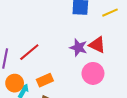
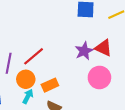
purple star: (78, 47) -> (84, 51), turned 30
orange circle: (15, 83) -> (26, 79), moved

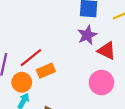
purple star: (84, 51) -> (87, 35), moved
orange rectangle: (50, 85) -> (46, 71), moved

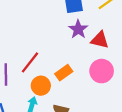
orange rectangle: (46, 71) -> (64, 73), moved
orange circle: (22, 82) -> (41, 86), moved

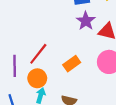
orange circle: (41, 86) -> (37, 78), moved

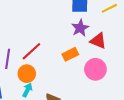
orange rectangle: (72, 64) -> (70, 54), moved

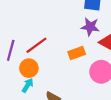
purple star: (80, 28) -> (90, 27), turned 30

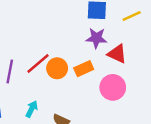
orange circle: (29, 68) -> (57, 68), moved

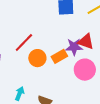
purple star: (96, 38) -> (74, 47), moved
red line: (38, 63) -> (24, 42), moved

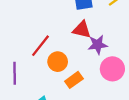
red triangle: (86, 42) -> (82, 30), moved
orange rectangle: (59, 56) -> (74, 80), moved

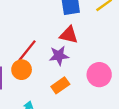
purple star: (98, 45) -> (59, 56), moved
orange circle: (58, 62) -> (22, 70), moved

